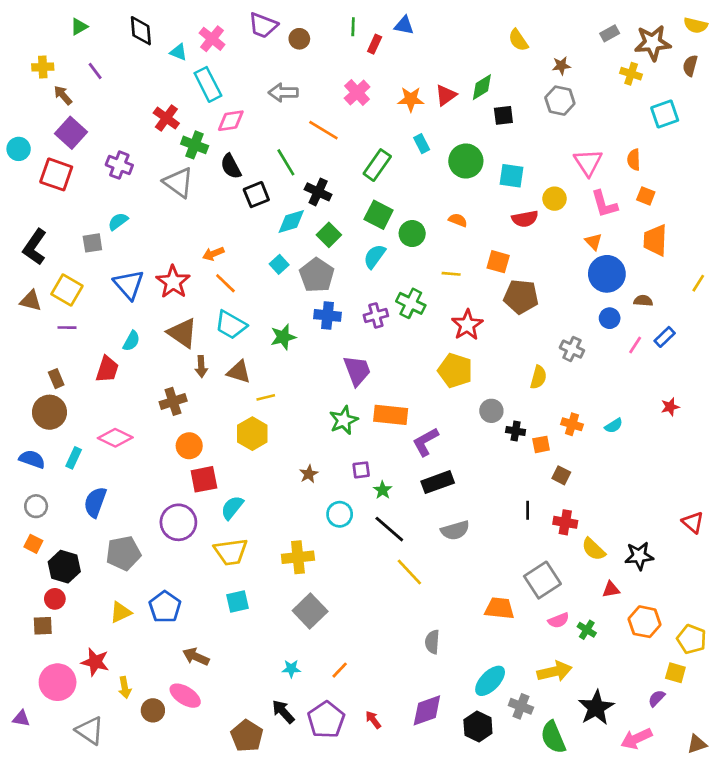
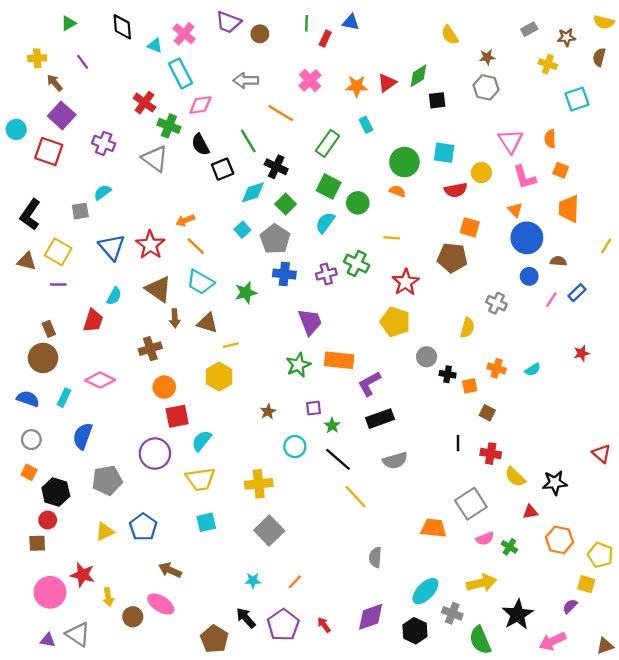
brown star: (653, 43) -> (566, 37), size x0.6
green circle: (466, 161) -> (404, 162), moved
orange square: (498, 262) -> (470, 227), moved
purple triangle: (21, 718) -> (48, 640), moved

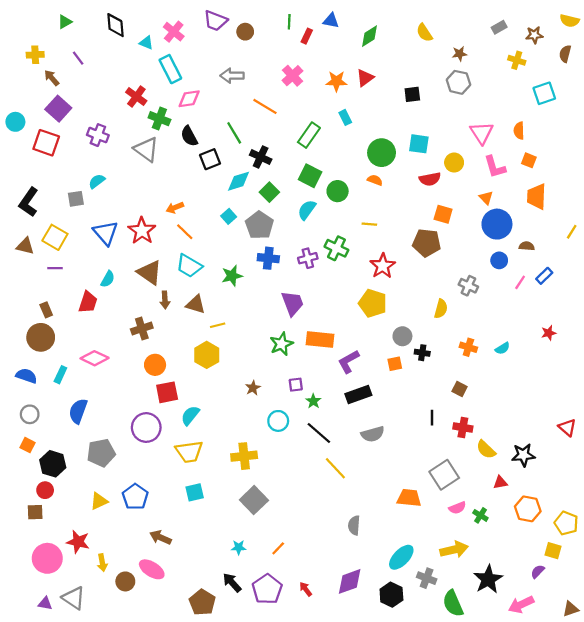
green diamond: (418, 76) -> (369, 36), moved
orange square: (470, 386) -> (395, 364), moved

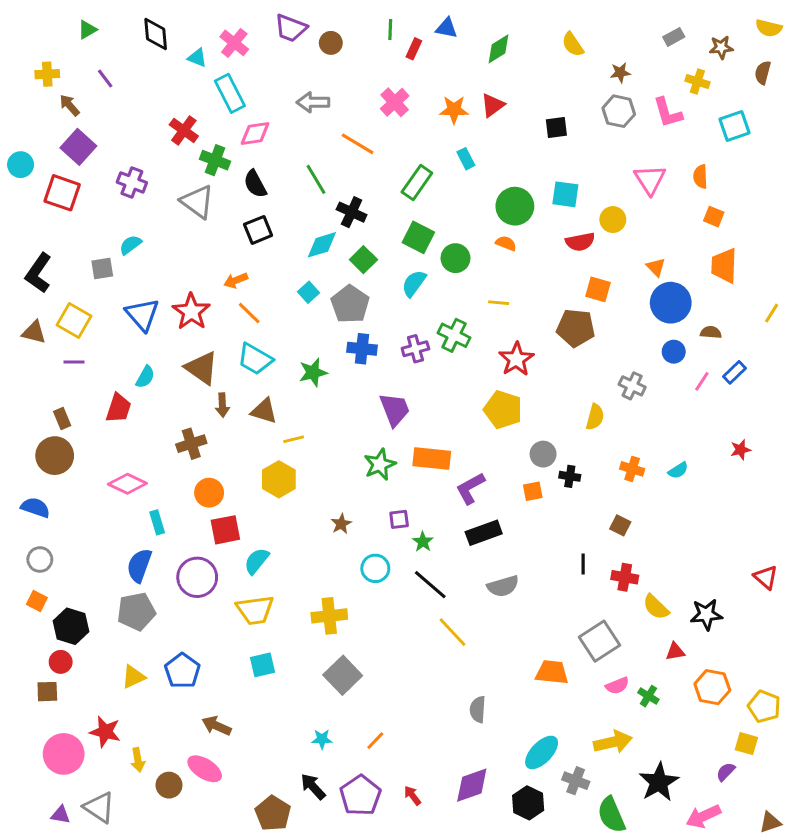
black square: (210, 159) -> (258, 230), moved
pink L-shape: (495, 167) -> (668, 113), moved
cyan rectangle: (60, 375) -> (157, 522), moved, turned -42
blue semicircle: (78, 411) -> (139, 565), moved

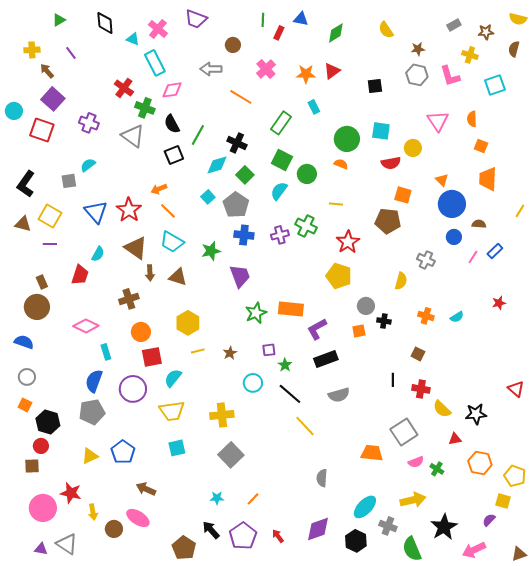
brown circle: (331, 43) -> (233, 45), moved
green line: (316, 179) -> (198, 135), moved, turned 60
purple trapezoid: (395, 410) -> (240, 276), moved
yellow line: (294, 439) -> (198, 351), moved

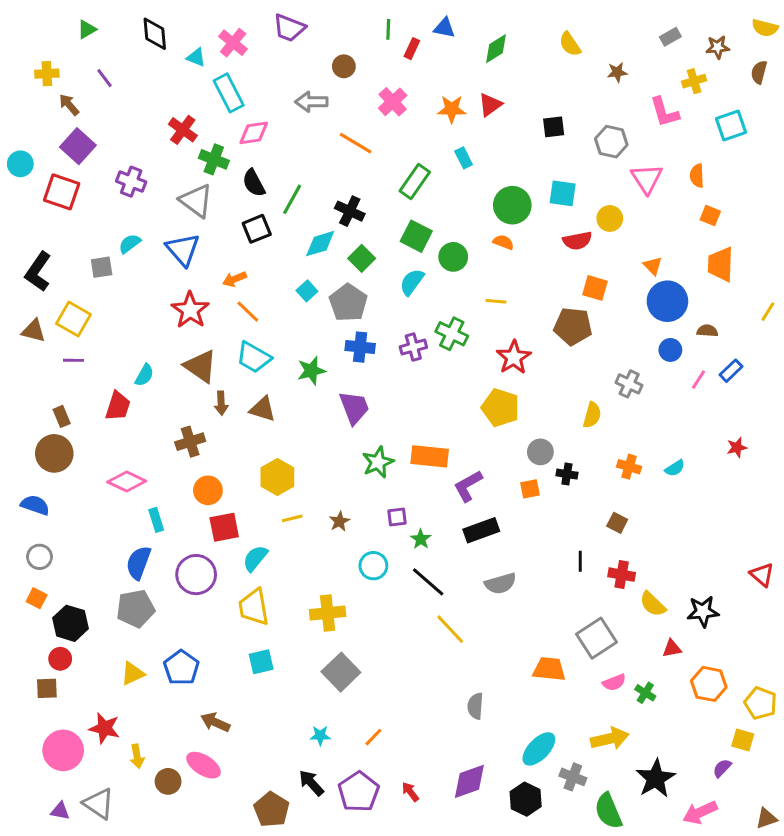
yellow cross: (470, 55) -> (694, 81), turned -35
gray hexagon: (417, 75) -> (611, 142), moved
blue triangle: (96, 212) -> (183, 250), moved
yellow trapezoid: (172, 411) -> (254, 607), turned 88

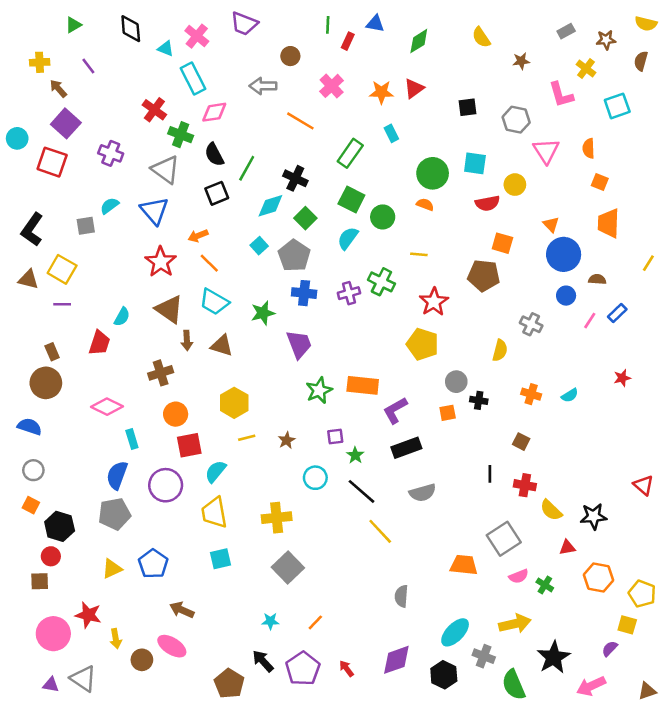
yellow cross: (694, 81) -> (586, 69), turned -36

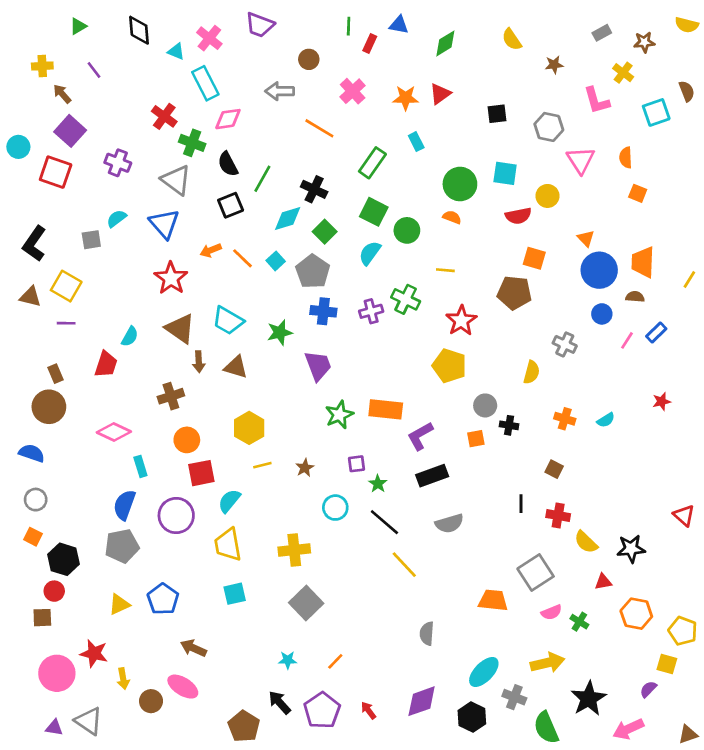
brown semicircle: (641, 61) -> (687, 91), moved, turned 144
orange trapezoid: (608, 223) -> (643, 262), moved
orange line: (209, 263) -> (242, 258), moved

